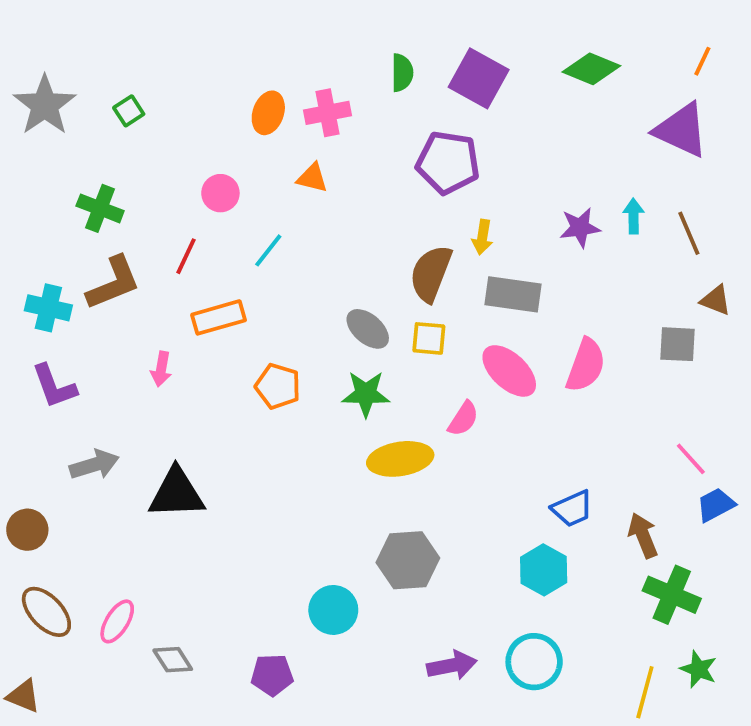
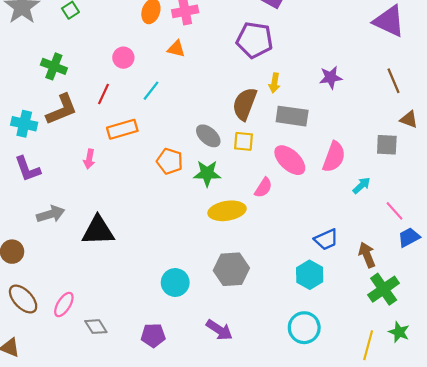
cyan arrow: (633, 216) -> (361, 185), moved, turned 48
orange pentagon: (278, 386) -> (170, 161), moved
green cross: (672, 595) -> (384, 289), turned 32
cyan circle: (333, 610) -> (175, 282), moved
purple arrow: (452, 665) -> (219, 330), moved, turned 44

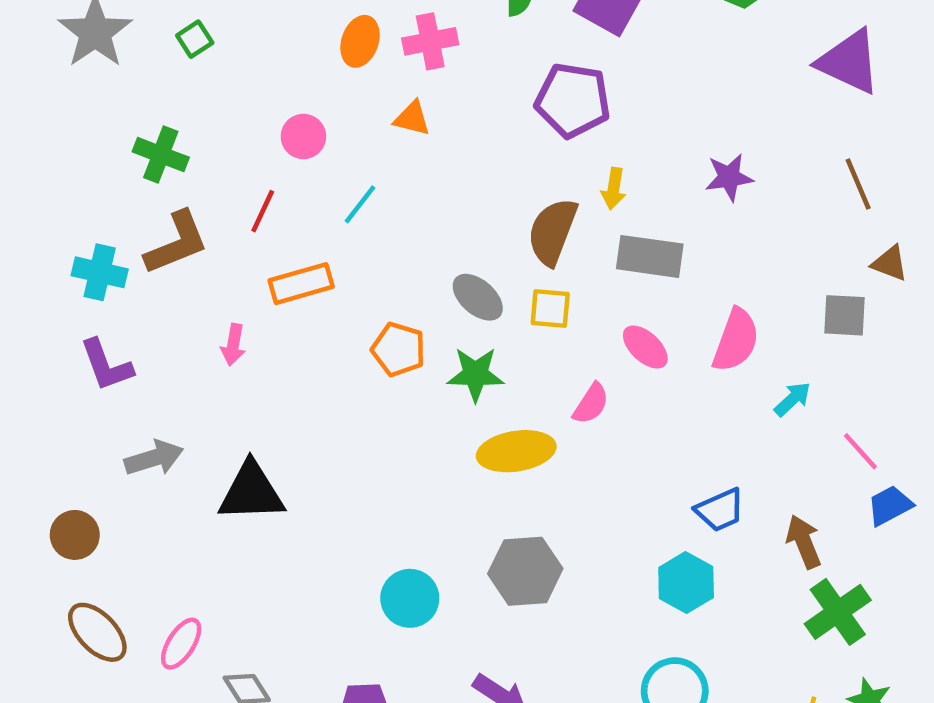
pink ellipse: (290, 160) -> (645, 347), size x0.7

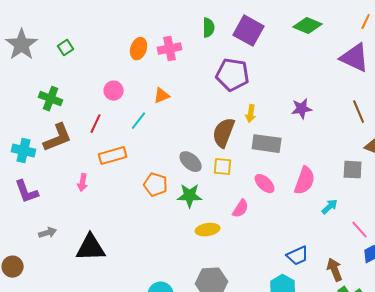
orange triangle: (412, 118) -> (162, 96), moved, turned -36
yellow ellipse: (516, 451) -> (208, 230), size x0.7
gray arrow: (154, 458) -> (48, 233), size x0.7

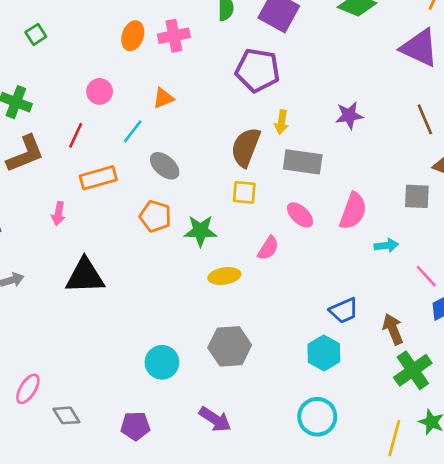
gray ellipse: (191, 162) -> (165, 166), moved
cyan arrow: (330, 207) -> (386, 245), turned 36
black triangle: (91, 248) -> (85, 276), moved

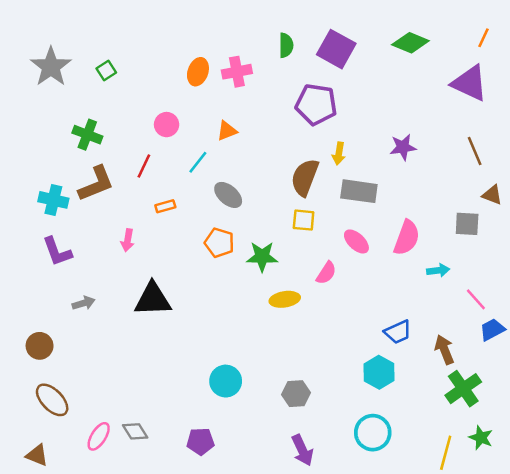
orange rectangle: (98, 178) -> (165, 206), size x0.6
gray hexagon: (230, 346) -> (296, 394), moved, size x0.7
pink ellipse: (28, 389) -> (99, 436), moved
purple arrow: (215, 419) -> (302, 450), moved, turned 32

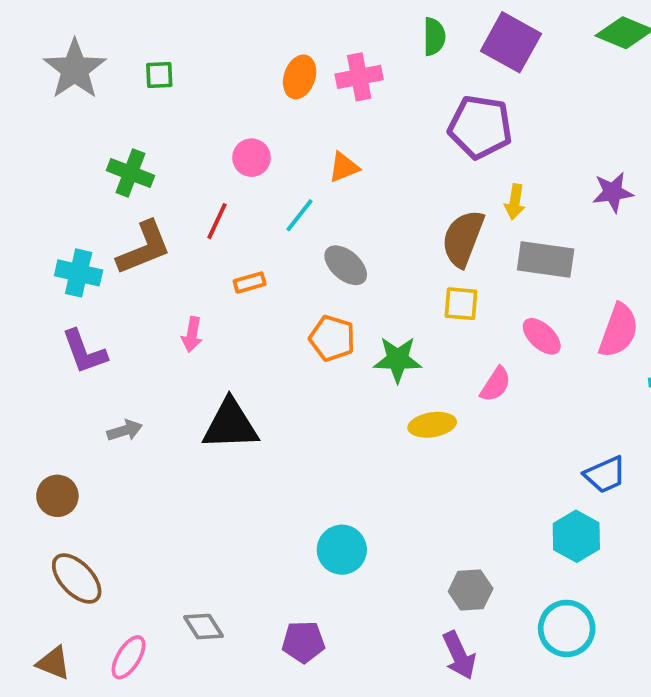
green square: (106, 70) -> (159, 75), turned 30
gray hexagon: (296, 394) -> (471, 590), moved
pink ellipse: (99, 436) -> (129, 657), moved

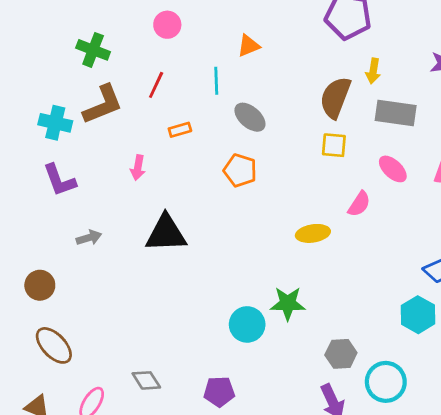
pink circle: (252, 158) -> (167, 25), moved
cyan line: (300, 215) -> (216, 81), turned -40
green star: (398, 359) -> (288, 303), moved
cyan circle: (567, 628) -> (386, 382), moved

